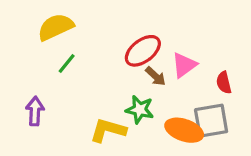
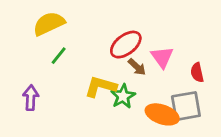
pink triangle: (184, 65) -> (162, 57), turned -30
green star: (140, 110) -> (123, 96), turned 30
yellow L-shape: (108, 130) -> (101, 86), moved

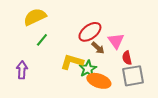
red semicircle: (197, 72) -> (127, 58), moved
orange ellipse: (162, 114) -> (99, 81), moved

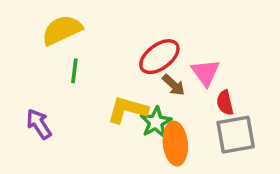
green line: (42, 40) -> (74, 71), turned -32
purple arrow: (22, 70) -> (39, 124), turned -36
orange ellipse: (99, 81) -> (175, 143), turned 65

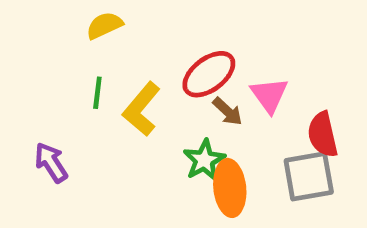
yellow semicircle: (62, 30) -> (104, 25), moved, size x0.7
red semicircle: (225, 103) -> (323, 135), moved, size x1.4
yellow L-shape: (127, 110) -> (142, 109), moved, turned -66

